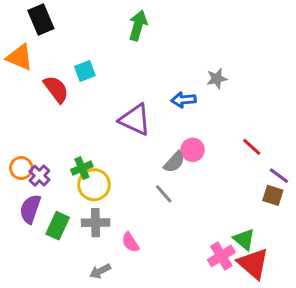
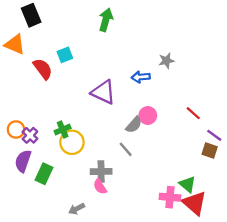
gray cross: (96, 223) -> (101, 171), moved
pink cross: (221, 256) -> (170, 197), turned 36

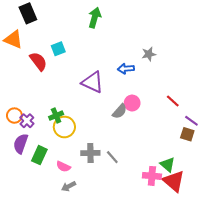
gray line: (126, 149) -> (112, 157), moved
pink semicircle: (100, 187) -> (63, 167), moved, turned -32

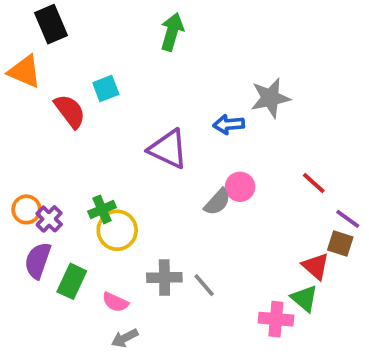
gray star: (149, 54) -> (270, 98), size x1.5
red triangle: (174, 181) -> (316, 266), moved, size x0.7

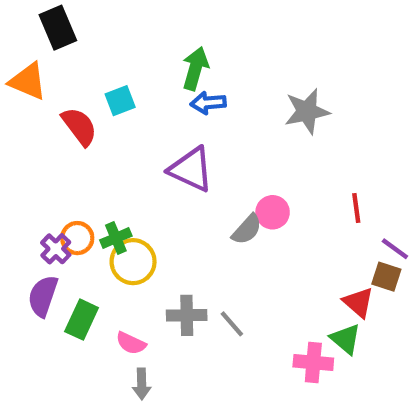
green arrow: (172, 32) -> (195, 68), moved
blue arrow: (229, 124) -> (208, 103), moved
red line: (314, 183) -> (356, 208), turned 40
orange circle: (26, 209) -> (77, 238), moved
gray arrow: (125, 338) -> (142, 384), turned -64

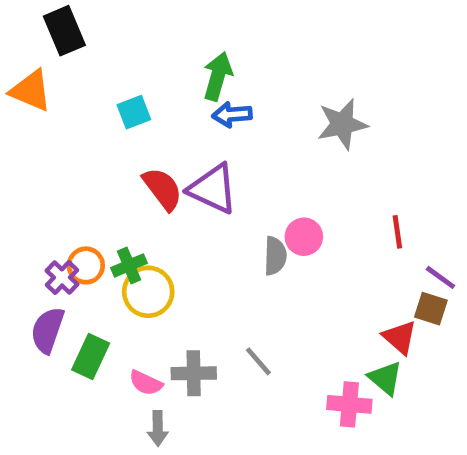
red semicircle: (79, 126) -> (163, 189), moved
gray semicircle: (247, 229) -> (275, 256), turned -40
gray cross: (187, 315) -> (194, 373), moved

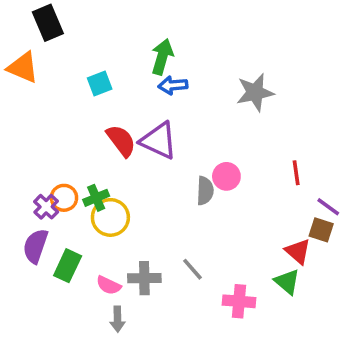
pink cross: (349, 404) -> (239, 301), moved

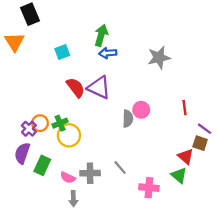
orange triangle: (23, 67) -> (14, 42), turned 35

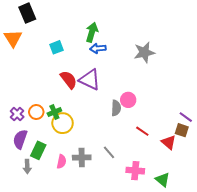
red line: (185, 108) -> (142, 131), moved, turned -48
purple cross: (29, 129) -> (17, 114), moved
green triangle: (179, 175) -> (163, 180), moved
pink semicircle: (68, 178) -> (62, 161), turned -104
gray arrow: (73, 199) -> (27, 167), moved

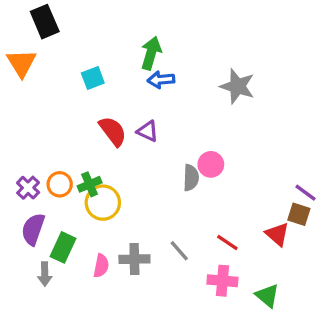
gray star: (144, 52) -> (237, 86), turned 30
purple triangle: (90, 80) -> (148, 131), size x0.6
red line: (142, 131) -> (227, 242), moved

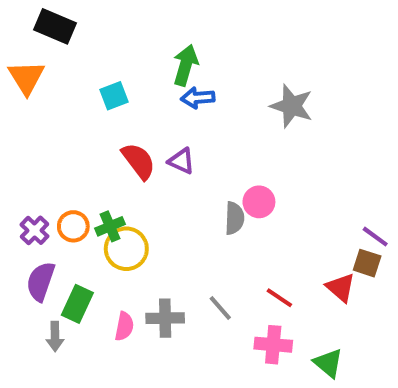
black rectangle: (45, 22) -> (55, 26), turned -44

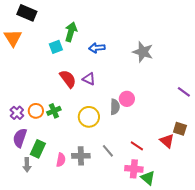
green arrow: (185, 65) -> (71, 32), moved
purple line: (375, 237) -> (184, 92), moved
yellow circle: (126, 249) -> (89, 117), moved
green triangle: (328, 363) -> (148, 178), moved

